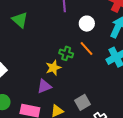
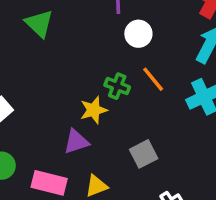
white circle: (87, 24) -> (138, 34), moved
gray square: (83, 102) -> (144, 154), moved

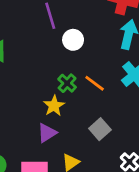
orange line: (153, 79) -> (95, 83), moved
green cross: (117, 86) -> (67, 83), turned 36

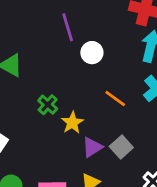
green cross: (67, 83) -> (48, 105), moved
purple triangle: (47, 133) -> (92, 147), moved

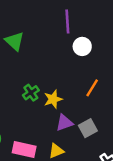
orange line: (115, 98) -> (92, 88), turned 72
green cross: (48, 105) -> (31, 93), moved

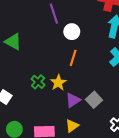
orange line: (92, 88) -> (73, 58), moved

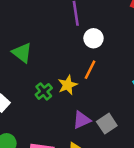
green triangle: (13, 42) -> (22, 53), moved
yellow star: (58, 83) -> (68, 85), moved

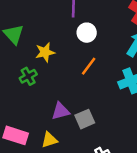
orange line: (90, 70) -> (89, 66), moved
yellow star: (68, 85) -> (45, 52), moved

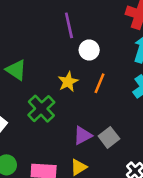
yellow star: (45, 52) -> (68, 82), moved
green cross: (28, 76) -> (41, 109), size x1.5

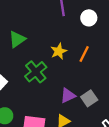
white circle: (89, 50) -> (89, 18), moved
green triangle: (16, 70) -> (17, 39), turned 48

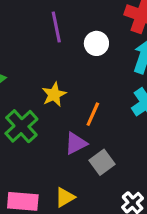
orange line: (84, 54) -> (93, 114), moved
purple triangle: (68, 96) -> (76, 143), moved

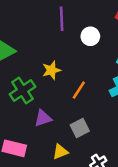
purple triangle: (76, 143) -> (43, 118), moved
yellow triangle: (65, 197) -> (60, 152), moved

